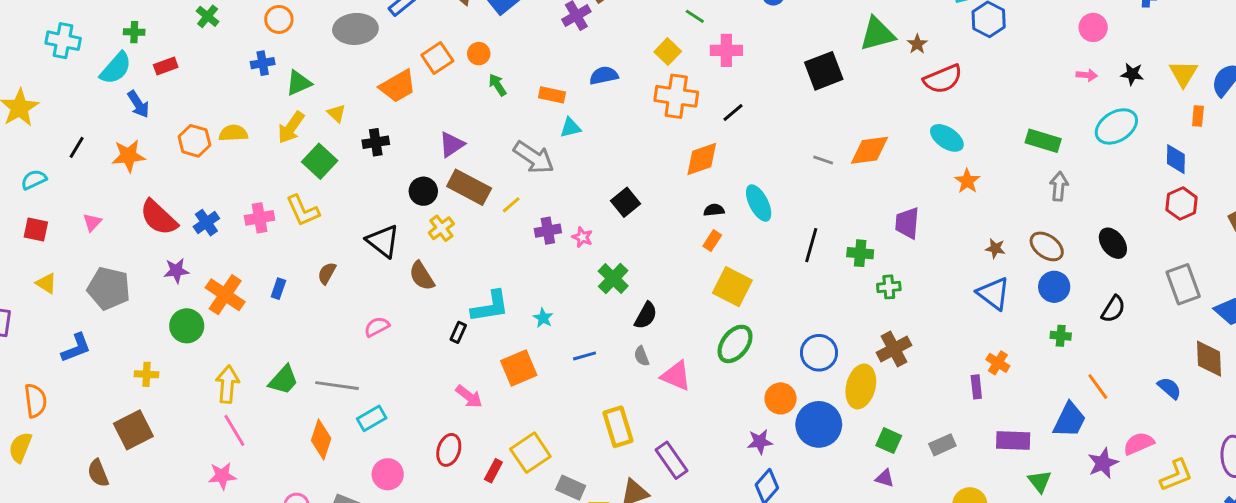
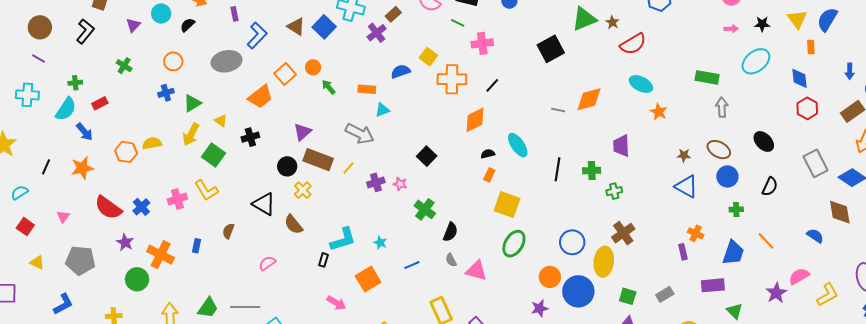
yellow square: (668, 52) -> (428, 57), moved
red square: (36, 229) -> (25, 227), turned 30
purple star: (176, 271) -> (125, 242), turned -30
blue trapezoid: (1069, 420) -> (733, 253), moved

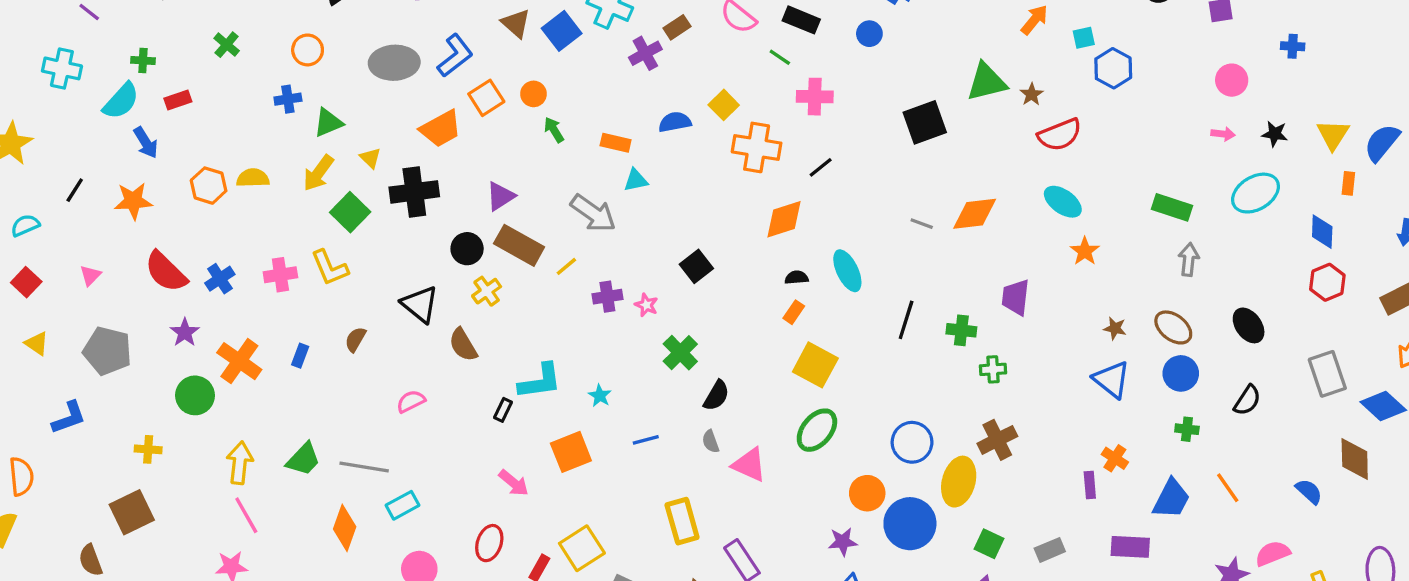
blue L-shape: (257, 35) -> (455, 56), moved
black cross: (250, 137) -> (414, 192), size x1.6

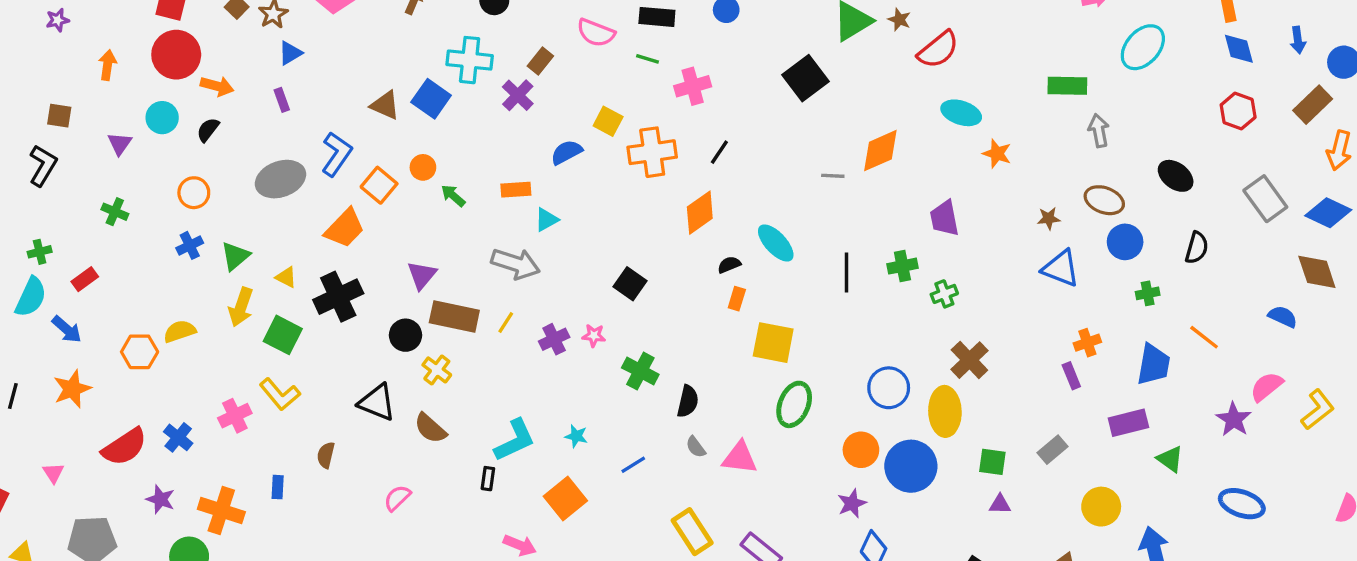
blue diamond: (1322, 232) -> (1239, 49), moved
red semicircle: (166, 272) -> (124, 447), turned -60
orange cross: (1115, 458) -> (1087, 343), turned -35

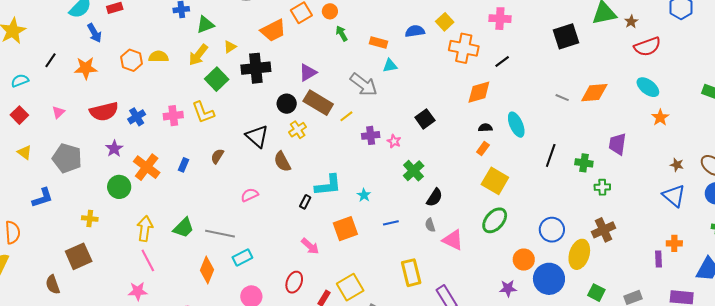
yellow triangle: (286, 277) -> (230, 47), turned 40

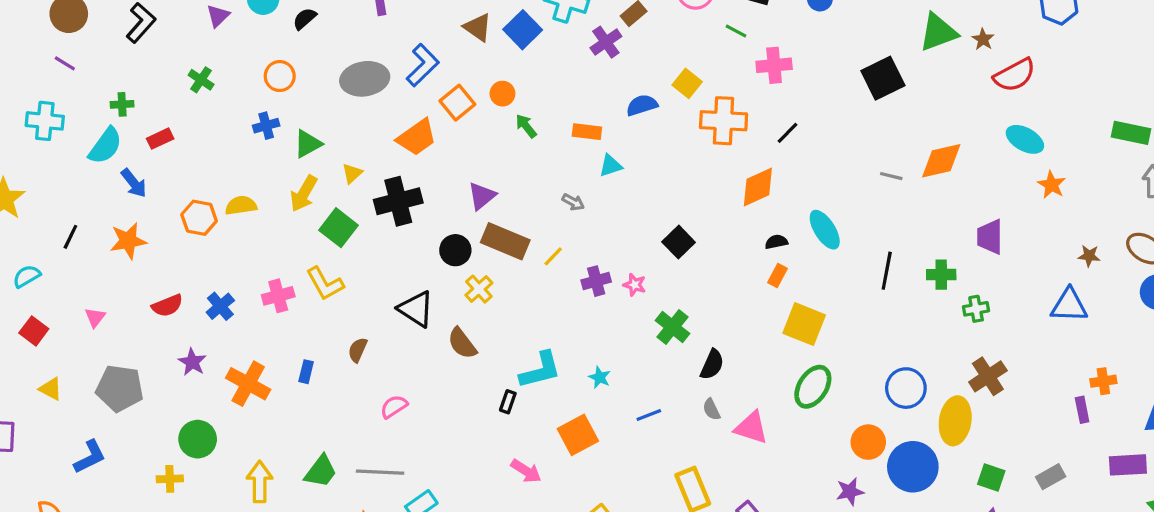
gray arrow: (364, 85) -> (573, 202), size x0.5
red semicircle: (104, 111) -> (167, 306), size x0.7
green circle: (119, 187) -> (198, 439), moved
pink semicircle: (250, 195) -> (394, 407), moved
blue triangle: (674, 196) -> (1069, 305), moved, turned -30

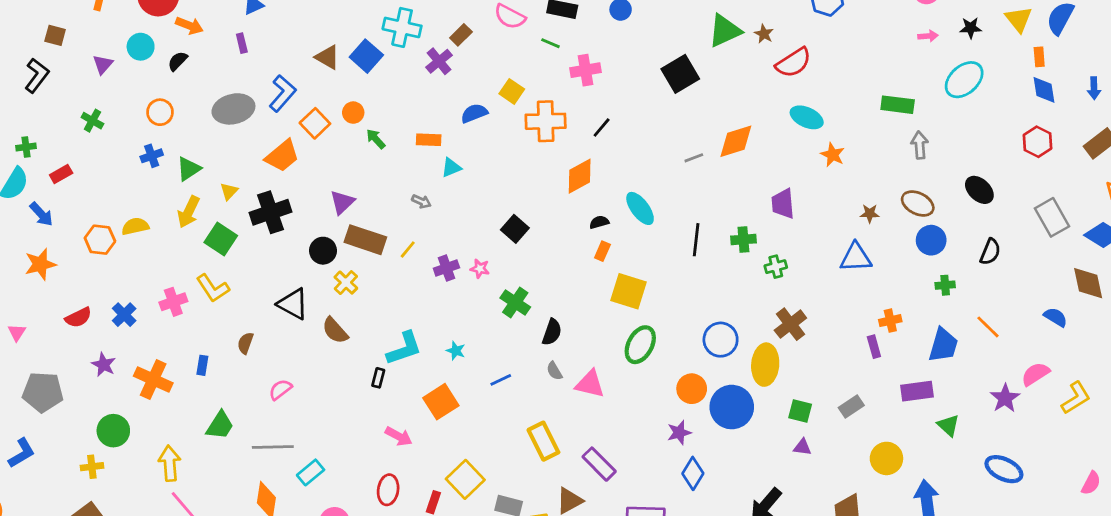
gray line: (891, 176) -> (694, 158), turned -30
green trapezoid: (321, 471) -> (220, 425), moved

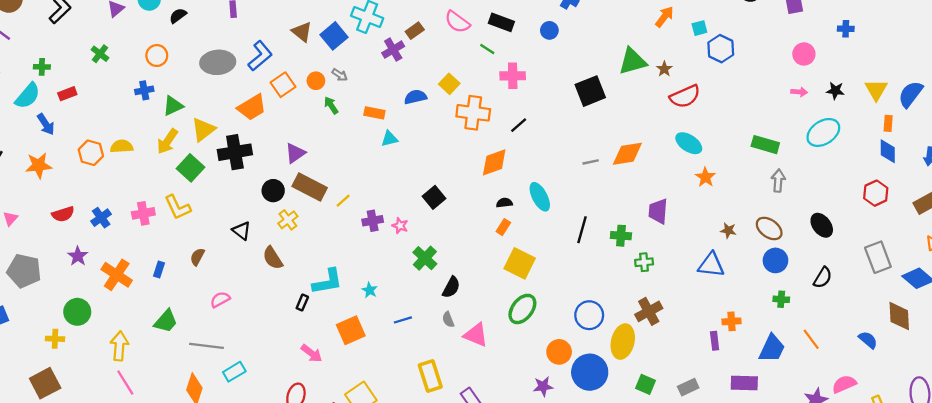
yellow triangle: (229, 191) -> (203, 130), size x1.6
gray arrow: (421, 201) -> (340, 75), moved
black triangle: (293, 304) -> (242, 231), size x0.7

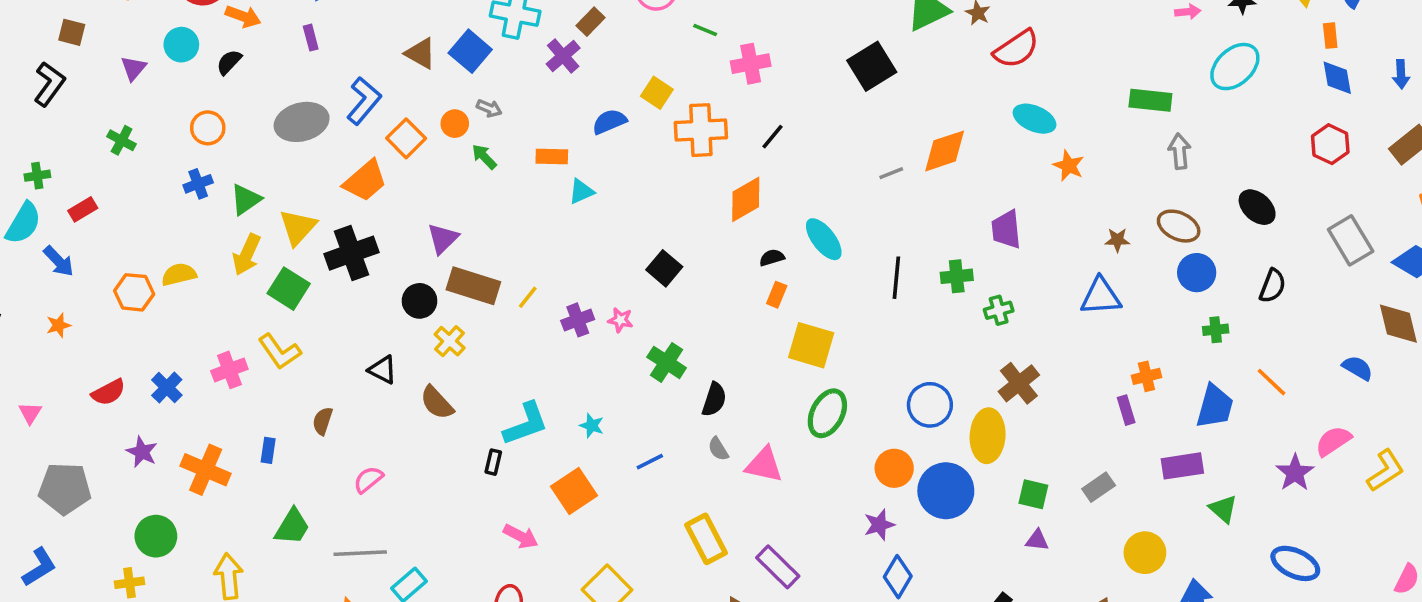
orange star: (39, 165) -> (58, 325), size x0.6

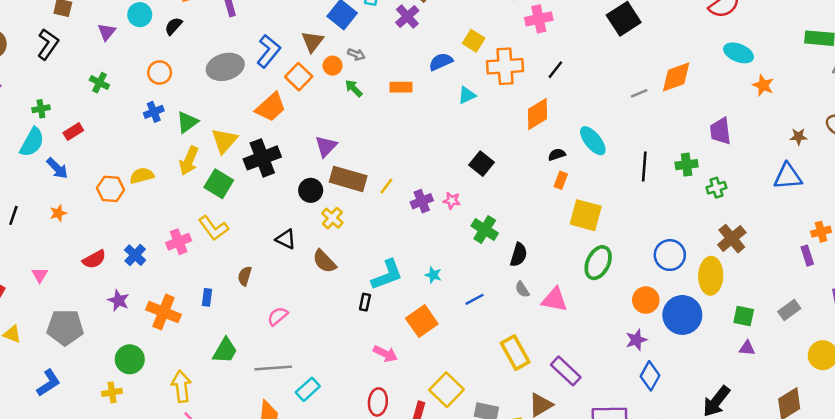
brown triangle: (421, 53) -> (313, 41), moved, turned 40
cyan triangle: (581, 191) -> (467, 95), moved

